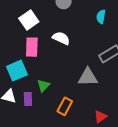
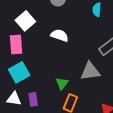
pink rectangle: (32, 47) -> (16, 45), moved
green triangle: (43, 86) -> (62, 83), moved

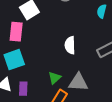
white semicircle: (60, 35) -> (70, 45), moved, turned -120
gray triangle: (90, 71) -> (78, 82), moved

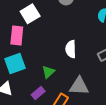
green triangle: (55, 78) -> (48, 72), moved
purple rectangle: (23, 89) -> (38, 93), moved, turned 48

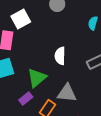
green triangle: (48, 72) -> (37, 78), size x1.5

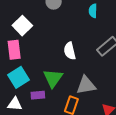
purple rectangle: (26, 98) -> (38, 95), moved, turned 48

